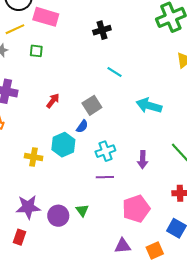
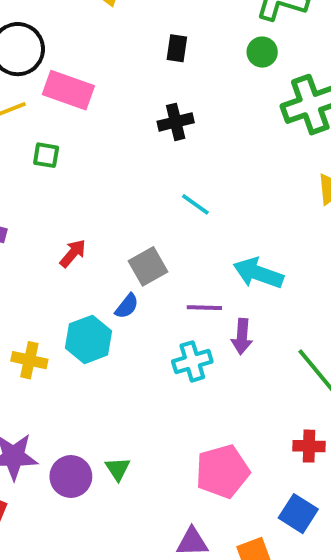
cyan cross: (105, 151) -> (192, 361), moved
purple arrow: (143, 160) -> (242, 336), moved
purple line: (105, 177) -> (204, 308), moved

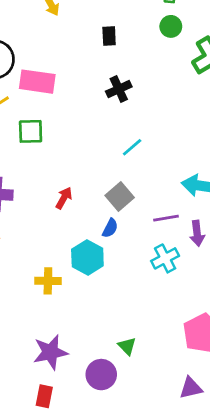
green square: (46, 155) -> (31, 131), size x1.4
cyan line: (195, 204) -> (132, 147), moved, turned -65
purple circle: (71, 476) -> (101, 375), moved

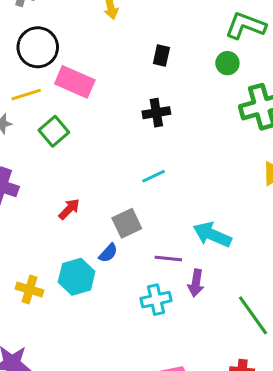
green square: (31, 131) -> (54, 131), turned 36

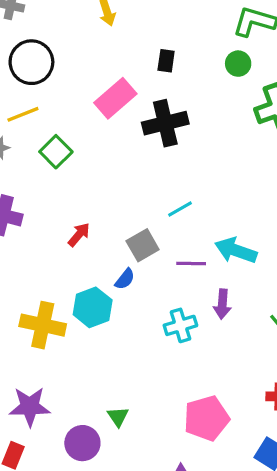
pink rectangle: (75, 82) -> (115, 98), moved, turned -60
black cross: (156, 113) -> (165, 123), size x1.5
cyan line: (154, 176) -> (180, 209), moved
purple line: (168, 258) -> (191, 264), moved
yellow cross: (29, 290) -> (43, 325), size x1.5

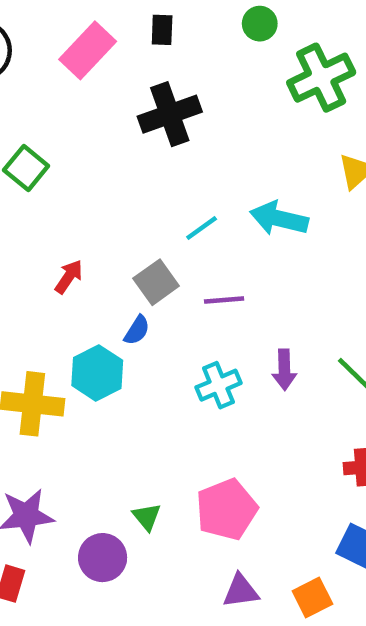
pink rectangle: (115, 98) -> (88, 50), moved
cyan arrow: (236, 250) -> (279, 219), moved
purple arrow: (222, 304) -> (284, 370), moved
pink pentagon: (206, 418) -> (226, 509), moved

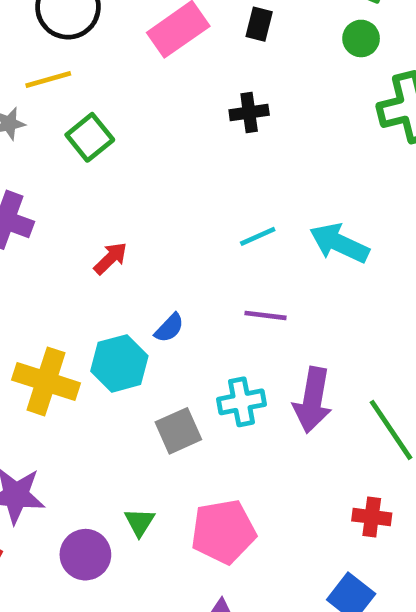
black cross: (170, 114) -> (249, 112), size x0.6
gray square: (156, 282) -> (178, 431), moved
purple arrow: (284, 370) -> (313, 400), size x1.5

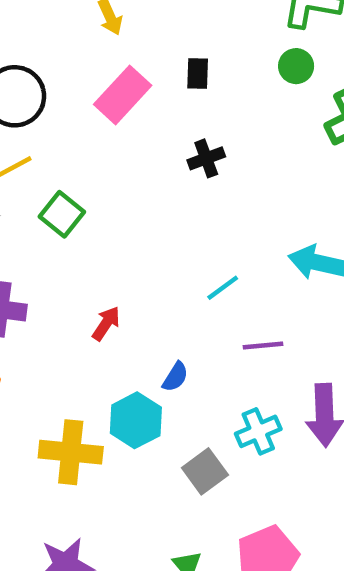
cyan line: (258, 236) -> (223, 288), moved

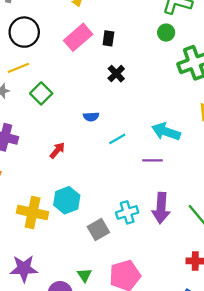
black rectangle: (198, 74) -> (108, 38), moved
black cross: (206, 158) -> (116, 74), turned -30
purple line: (263, 345) -> (153, 160), moved
blue semicircle: (175, 377) -> (91, 117), moved, turned 49

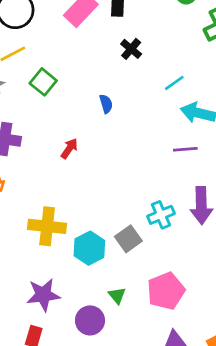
blue semicircle: (91, 117) -> (106, 104), turned -98
cyan line: (117, 139) -> (174, 83), moved
cyan hexagon: (67, 200) -> (89, 248), moved

